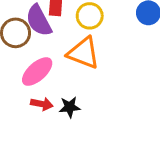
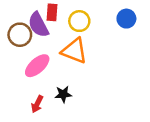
red arrow: (42, 104) -> (37, 104), moved, turned 105

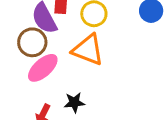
brown circle: (20, 35) -> (32, 42), moved

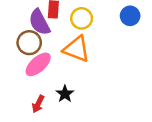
black star: (74, 102) -> (65, 94), turned -30

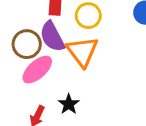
purple semicircle: (39, 22) -> (52, 37), moved
orange triangle: (76, 49) -> (82, 52), turned 32

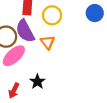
orange triangle: (82, 52) -> (48, 42), size x0.6

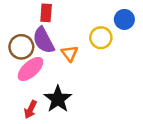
yellow circle: (52, 15) -> (101, 38), moved
black star: (37, 82) -> (58, 99), size x1.5

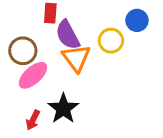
purple semicircle: (44, 40) -> (68, 35), moved
orange triangle: (70, 53) -> (76, 58), size x1.5

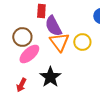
yellow circle: (111, 41) -> (82, 42), moved
red arrow: (33, 120) -> (21, 85), moved

